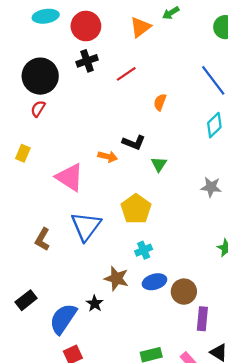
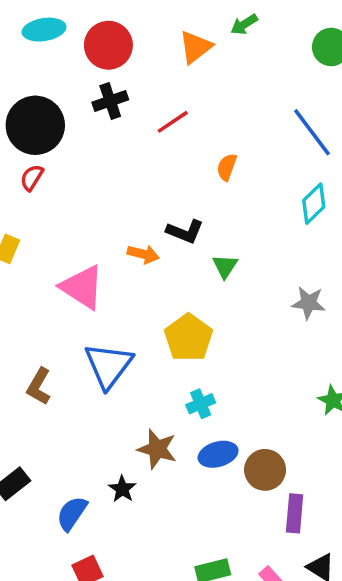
blue semicircle: (63, 319) -> (72, 513), size x0.7

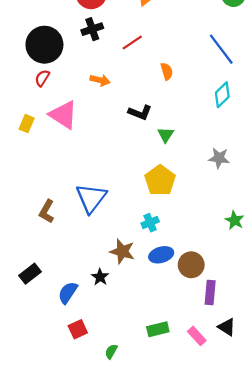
orange semicircle: (227, 167) -> (167, 71), turned 144
orange arrow: (143, 254) -> (100, 80), moved
pink triangle: (82, 287) -> (63, 115), moved
yellow pentagon: (188, 338) -> (160, 180), moved

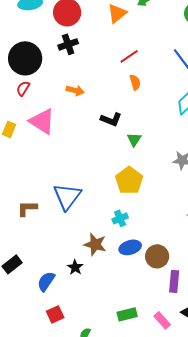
red line: (132, 42) -> (129, 56), moved
brown L-shape: (47, 211) -> (27, 208), turned 60

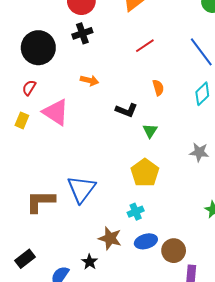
orange semicircle: (135, 82) -> (158, 88), moved
red semicircle: (23, 88) -> (29, 88), moved
brown L-shape: (27, 208) -> (40, 201), size x1.4

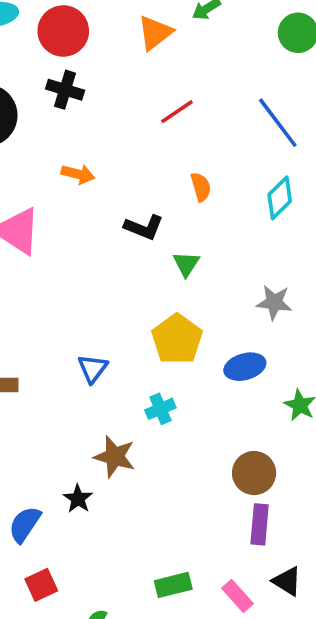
black cross: (82, 33) -> (65, 90), turned 36
blue triangle: (81, 189) -> (93, 368), moved, size x0.6
blue ellipse: (146, 241) -> (245, 367), moved
brown circle: (174, 251) -> (254, 473), moved

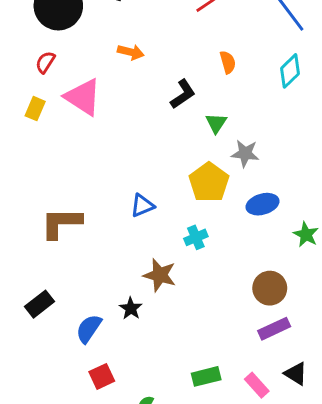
black L-shape: (144, 227) -> (183, 94), turned -56
gray star: (274, 302) -> (245, 153), moved
blue triangle: (93, 368) -> (142, 206), turned 30
purple rectangle: (260, 524) -> (274, 329), turned 60

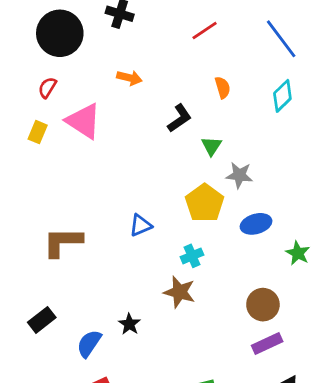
brown star: (160, 275) -> (179, 292), moved

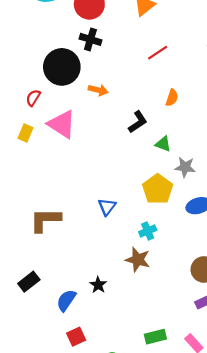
black circle: (60, 33) -> (62, 67), moved
orange semicircle: (223, 88) -> (172, 98), turned 35
green triangle: (211, 146) -> (163, 144), turned -42
blue triangle: (141, 225) -> (107, 207), turned -30

